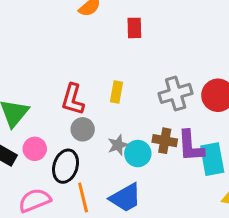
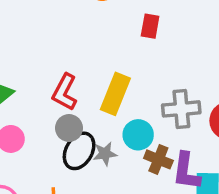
yellow rectangle: (116, 92) -> (115, 94), size x1.6
cyan circle: (138, 154) -> (138, 135), moved
black ellipse: (66, 166) -> (79, 151), moved

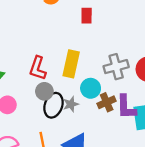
brown cross: (158, 159) -> (107, 102), turned -36

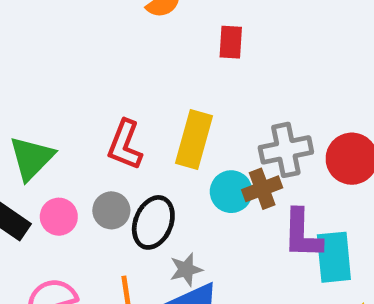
gray circle: (44, 91) -> (111, 210), moved
brown cross: (107, 102) -> (262, 189), moved
gray star: (71, 104) -> (186, 270), moved

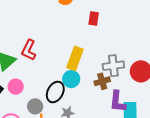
red L-shape: (125, 145) -> (29, 50), moved
cyan circle: (231, 192) -> (71, 79), moved
gray circle: (111, 210) -> (35, 106), moved

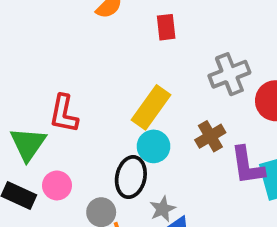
yellow rectangle: (75, 58) -> (151, 107), turned 30
gray cross: (113, 66) -> (229, 74), moved

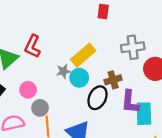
black ellipse: (131, 177) -> (97, 98), moved
pink circle: (57, 185) -> (28, 90), moved
gray star: (163, 209) -> (63, 71), moved

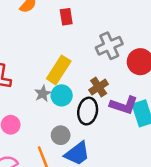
purple L-shape: (130, 102) -> (124, 105), turned -60
gray circle: (40, 108) -> (61, 135), moved

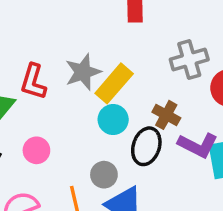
brown cross: (99, 87) -> (166, 115), turned -36
gray star: (43, 94) -> (83, 72), moved, size x1.5

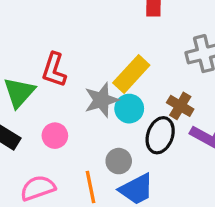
gray star: (83, 72) -> (101, 100), moved

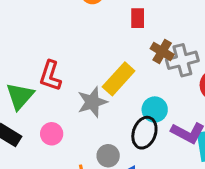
brown cross: (180, 106) -> (162, 52), moved
cyan circle: (129, 109) -> (155, 109), moved

